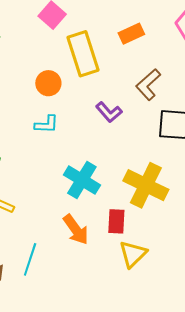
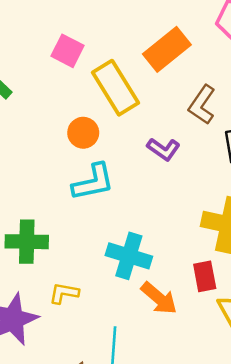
orange rectangle: (131, 34) -> (167, 49), size x1.5
cyan L-shape: (47, 124) -> (93, 182), size x1.5
cyan cross: (82, 180) -> (129, 256), moved

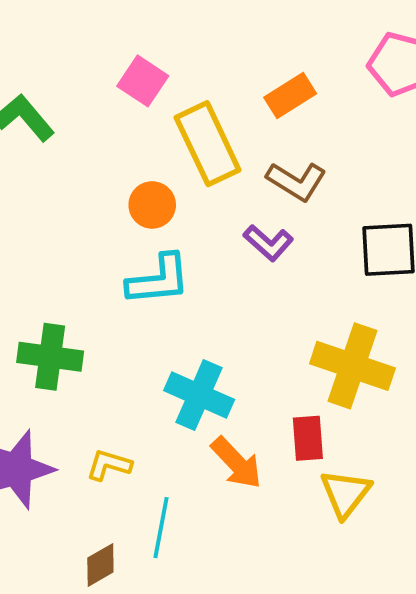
orange rectangle: (167, 49) -> (290, 95), size x0.7
brown L-shape: (202, 105) -> (296, 181), moved, turned -99
yellow L-shape: (64, 293) -> (109, 465), moved

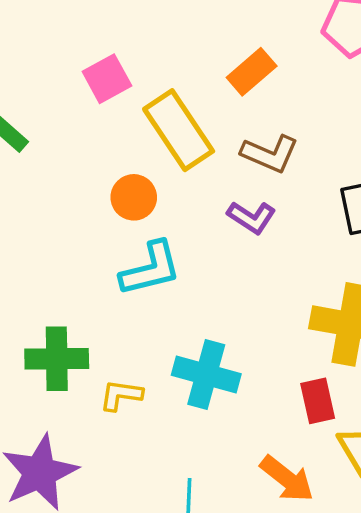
pink square: (143, 81) -> (107, 79), turned 36
orange arrow: (236, 463) -> (287, 479), moved
yellow L-shape: (109, 465) -> (121, 395), moved

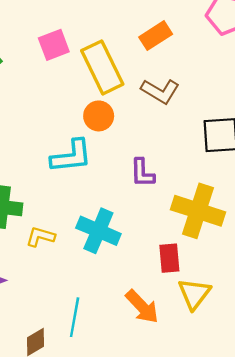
pink square: (107, 79) -> (54, 45), moved
orange circle: (134, 197) -> (99, 116), moved
purple L-shape: (252, 217) -> (142, 173), moved, turned 48

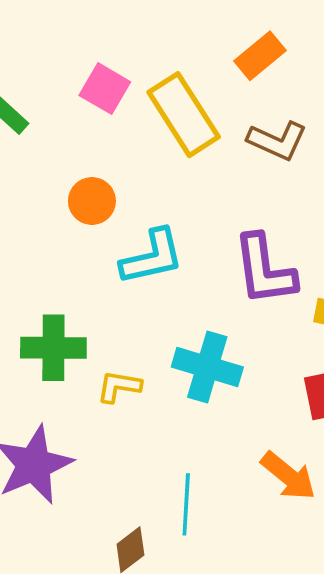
pink square: (54, 45) -> (105, 89), turned -32
orange circle: (99, 116) -> (92, 201), moved
purple L-shape: (142, 173) -> (264, 270), size x1.6

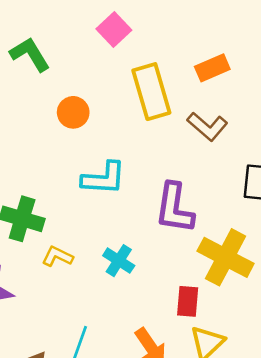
pink square: (105, 89) -> (114, 29), moved
orange circle: (92, 201) -> (73, 112), moved
cyan cross: (207, 367) -> (119, 261), size x0.7

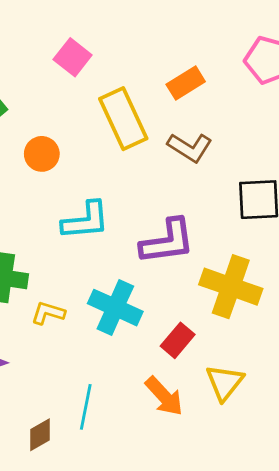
purple L-shape: (174, 208) -> (167, 241), turned -98
cyan cross: (119, 261) -> (115, 308), size x1.5
red rectangle: (188, 301) -> (178, 340), moved, turned 44

